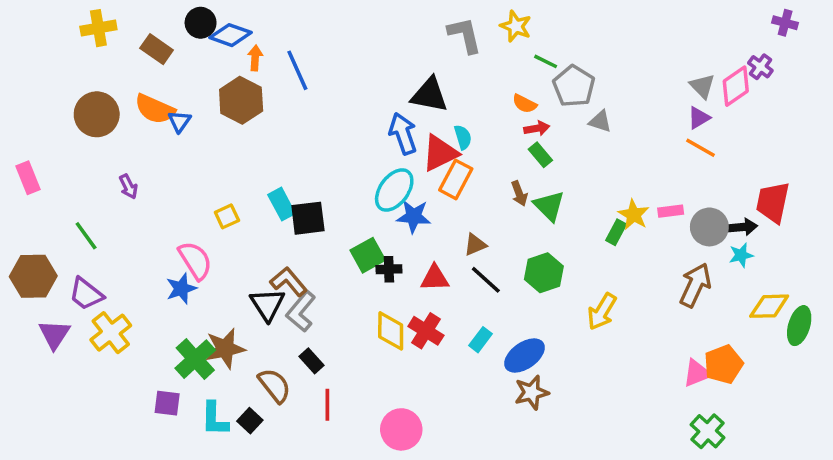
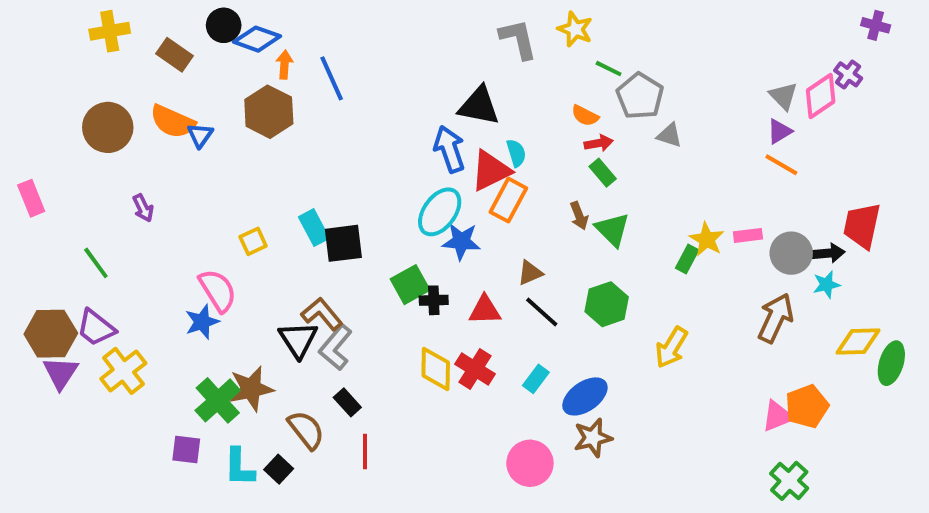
brown hexagon: (33, 276) -> (51, 334), moved
pink circle: (401, 429) -> (530, 463), moved

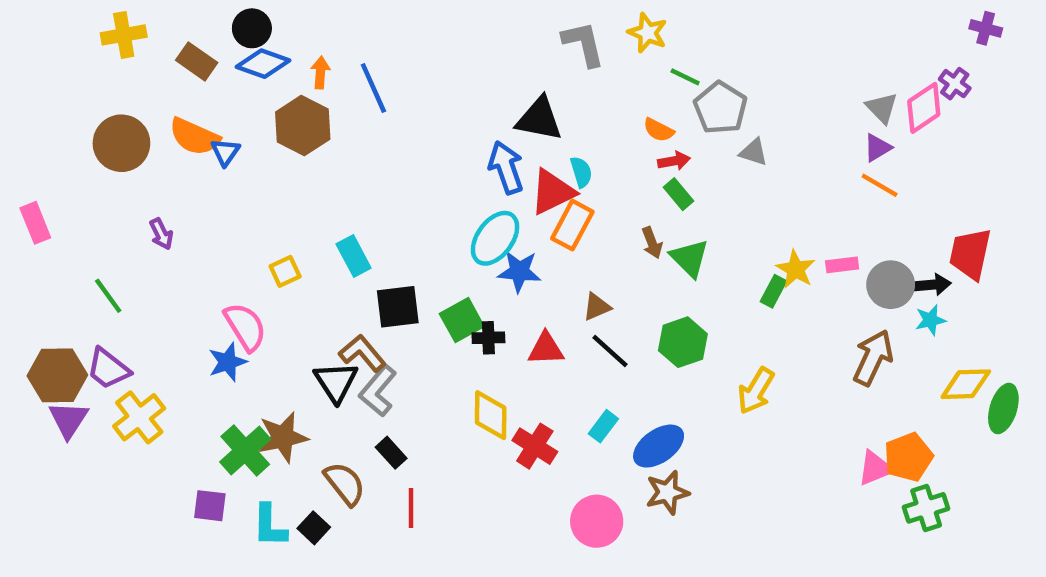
blue diamond: (257, 39) -> (263, 64), moved
black square: (343, 243) -> (398, 307), moved
red cross: (475, 369) -> (535, 446), moved
green cross: (789, 481) -> (926, 508), moved, turned 30

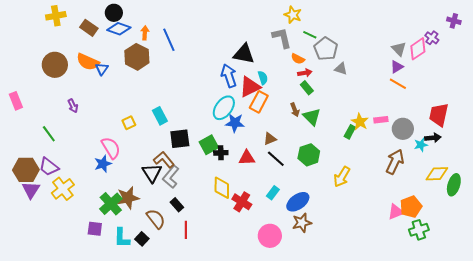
purple cross: (986, 28) -> (454, 21), moved
gray L-shape: (583, 44) -> (282, 38), moved
black arrow: (933, 285) -> (433, 138), moved

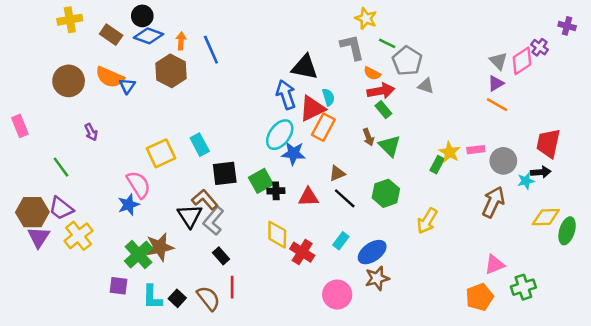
red arrow: (305, 73) -> (381, 91), size x1.5
yellow square: (129, 123) -> (161, 153), size x1.6
orange pentagon: (411, 207) -> (480, 297), moved
brown semicircle: (156, 219) -> (208, 298), moved

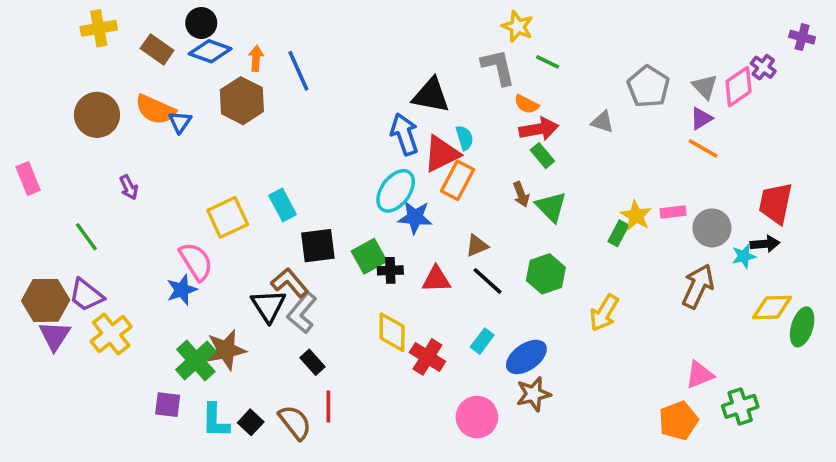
gray pentagon: (407, 61) -> (648, 87), moved

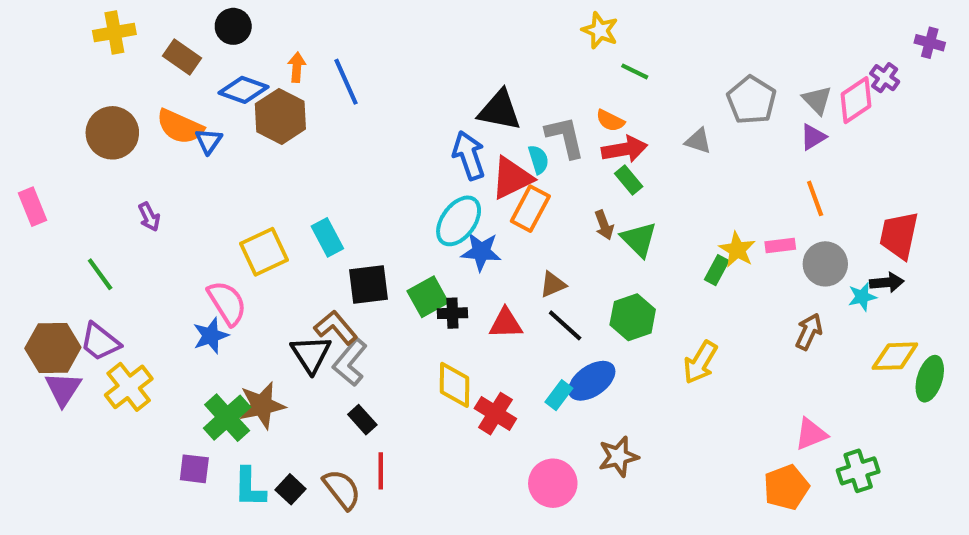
blue diamond: (210, 51) -> (243, 90), moved
gray L-shape: (498, 67) -> (565, 137), moved
orange line: (703, 148) -> (815, 198), moved, turned 40
brown arrow: (698, 286) -> (809, 332), size x0.7
blue ellipse: (526, 357) -> (592, 381), moved

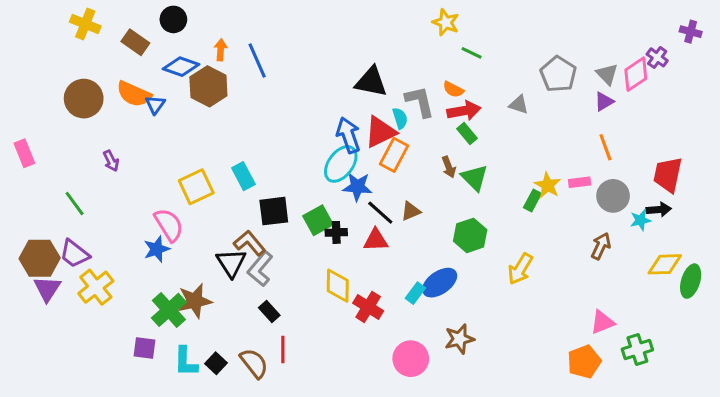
yellow cross: (114, 32) -> (85, 24), turned 32
blue arrow: (469, 155) -> (348, 135), moved
black line: (565, 325) -> (380, 213), moved

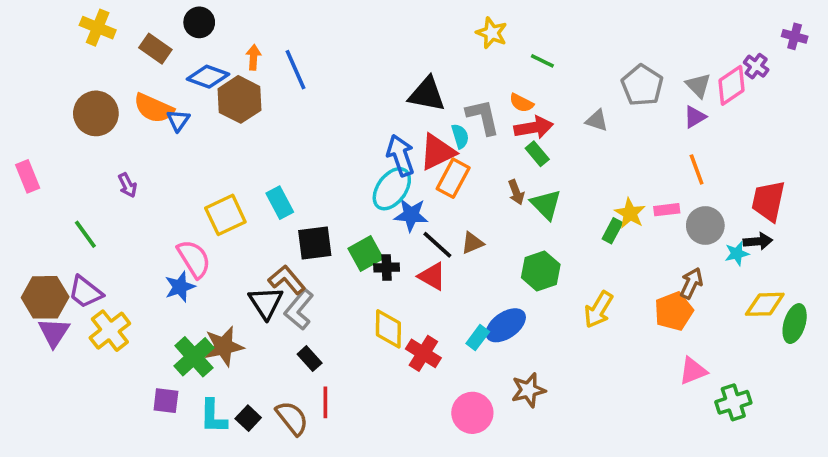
yellow star: (446, 22) -> (492, 33), moved
red triangle: (376, 240) -> (432, 276), turned 32
orange pentagon: (584, 362) -> (674, 311), moved

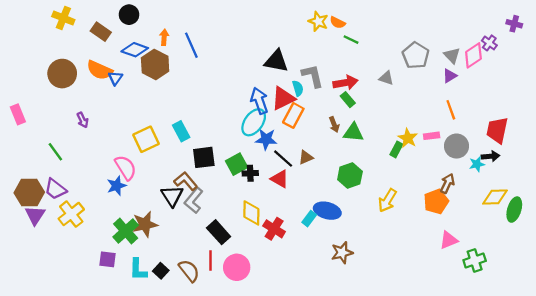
orange semicircle: (521, 103) -> (338, 23), moved
green triangle: (546, 204) -> (353, 132), turned -40
blue ellipse: (506, 325) -> (327, 211), turned 50
black rectangle: (310, 359) -> (219, 232), moved, size x1.5
pink circle: (472, 413) -> (237, 267), moved

